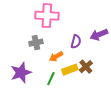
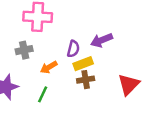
brown cross: (86, 67) -> (86, 80), turned 32
yellow rectangle: (70, 70) -> (83, 64), moved

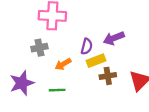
brown cross: (86, 80) -> (108, 76), moved
green line: (43, 94) -> (57, 90), turned 63

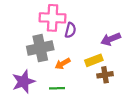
purple semicircle: (87, 46) -> (70, 30), moved
gray cross: (39, 48) -> (40, 48), size x1.6

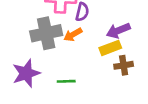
purple arrow: (111, 39) -> (118, 31), moved
orange arrow: (63, 64) -> (73, 35), moved

